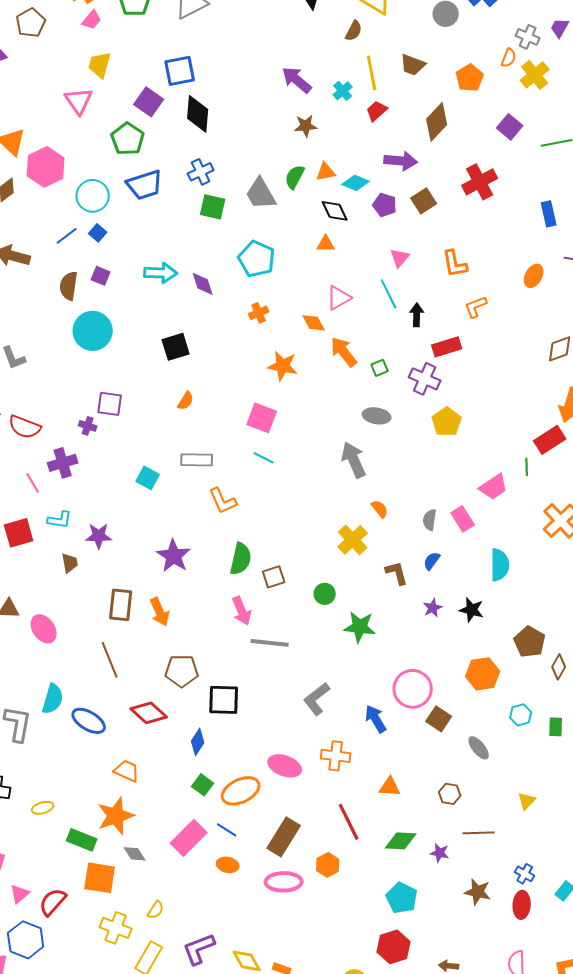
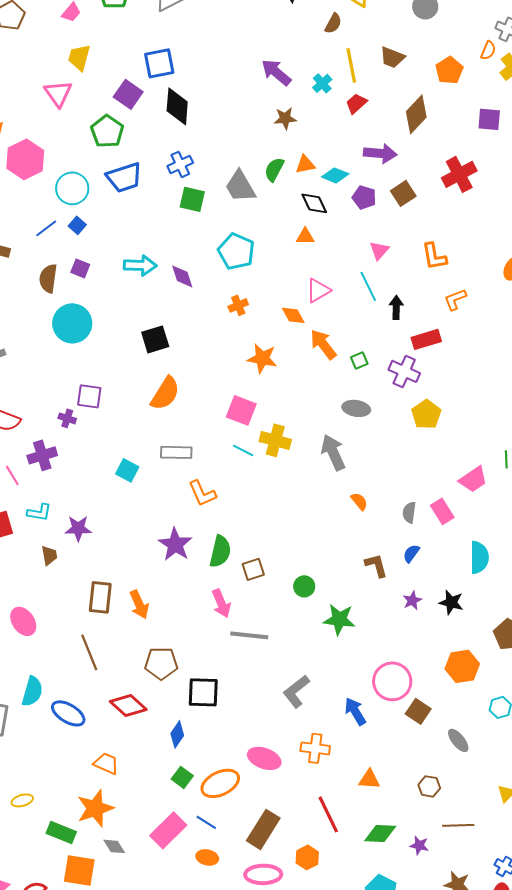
purple square: (510, 127) -> (489, 119), turned -35
orange semicircle: (186, 401) -> (165, 393), size x1.8
yellow cross: (353, 540) -> (275, 440), moved, turned -32
purple star: (174, 556) -> (175, 544), moved

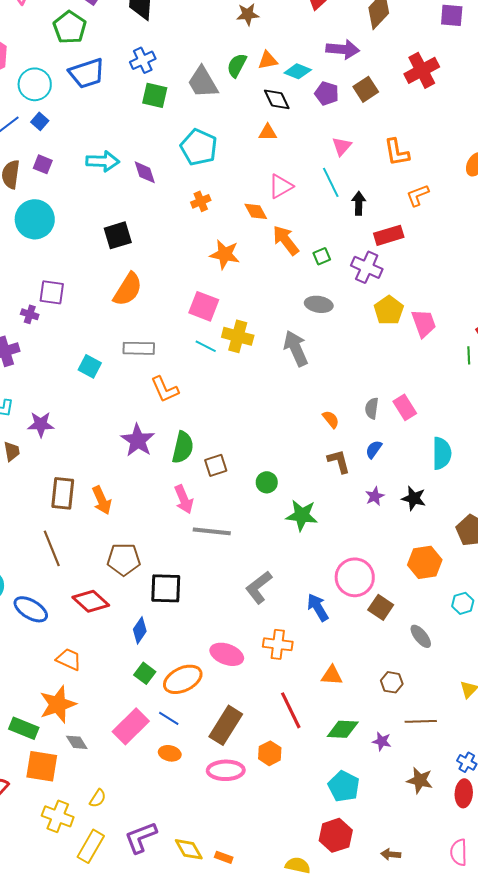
pink trapezoid: (473, 479) -> (424, 323), moved, turned -76
orange semicircle: (359, 501) -> (331, 419), moved

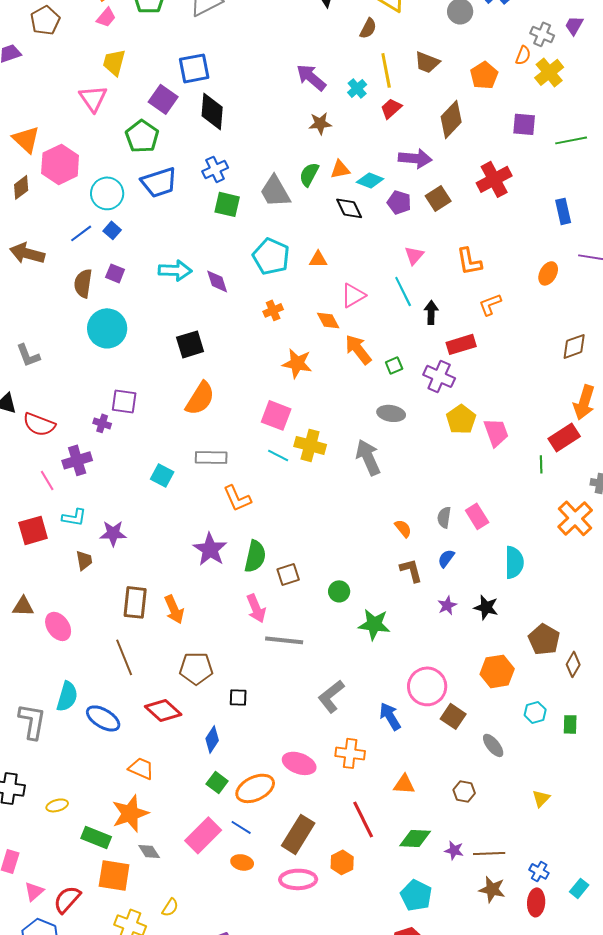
orange triangle: (268, 132) -> (318, 259), moved
black square: (166, 588) -> (238, 697), size x0.6
brown line: (421, 721) -> (489, 853), moved

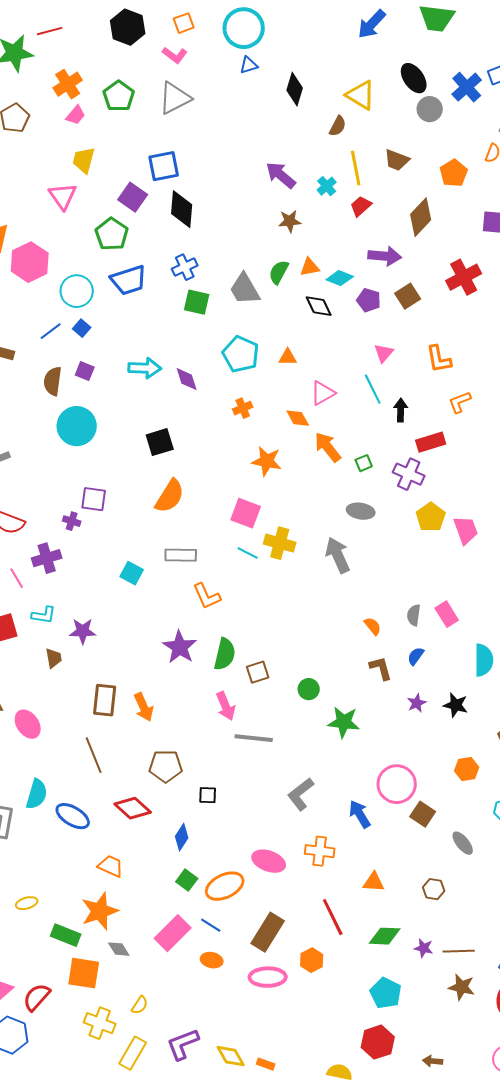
orange hexagon: (497, 671) -> (467, 769), size x0.7

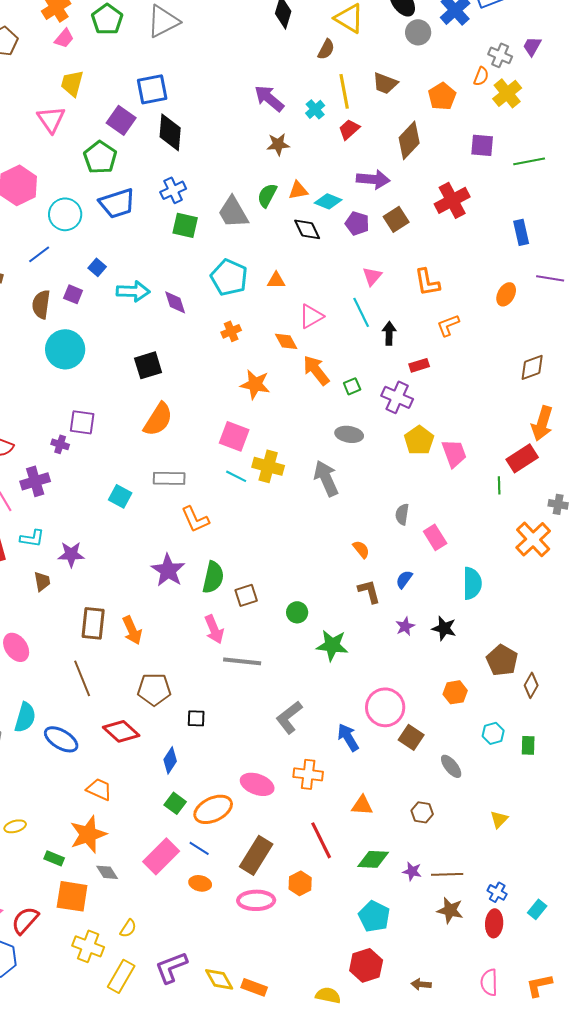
blue square: (82, 328) -> (97, 267), moved
red rectangle: (431, 442) -> (419, 365), size x0.7
gray semicircle: (414, 615) -> (402, 514), moved
green rectangle: (66, 935) -> (54, 858), size x0.7
orange rectangle: (266, 1064) -> (254, 987), size x1.4

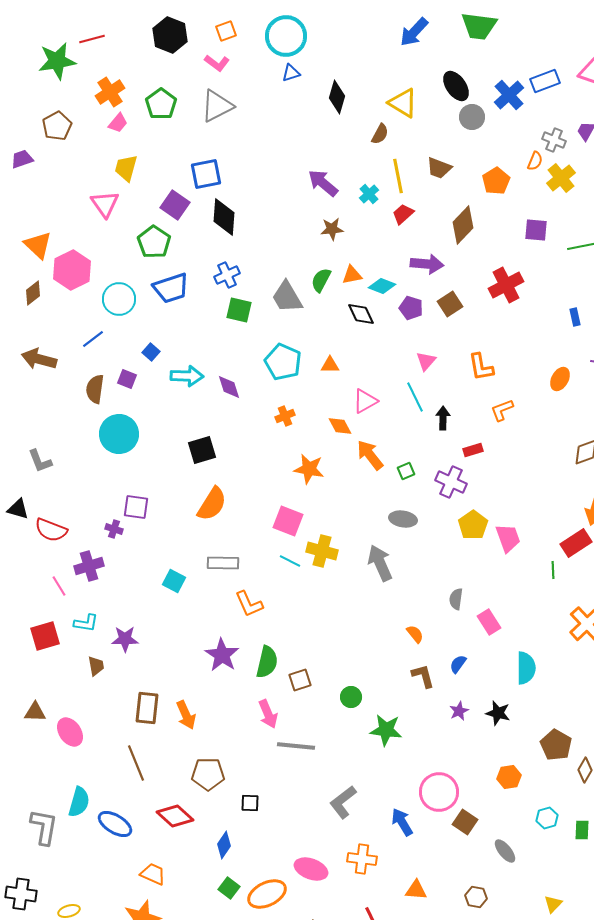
blue rectangle: (521, 232) -> (575, 317), size x0.7

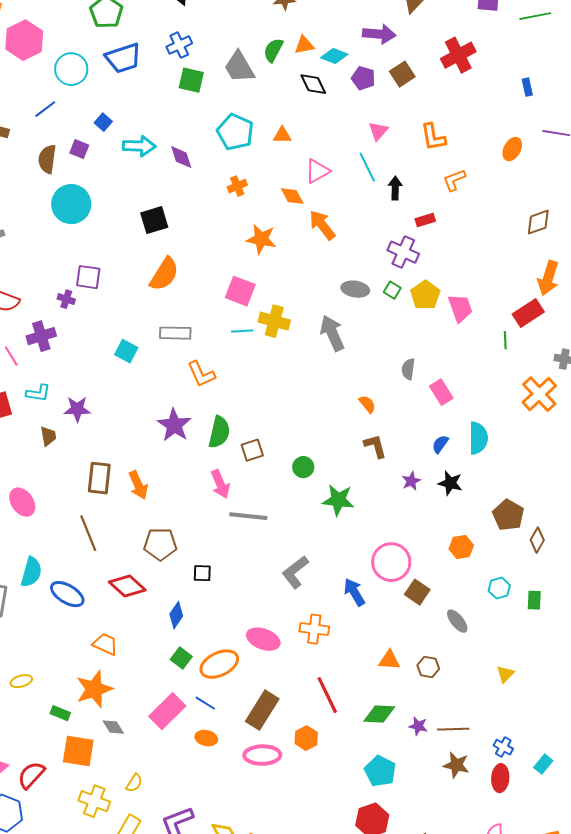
green square: (406, 471) -> (392, 290), moved, turned -36
cyan line: (290, 561) -> (242, 331), turned -30
blue semicircle: (458, 664) -> (440, 444), moved
orange triangle: (416, 890) -> (389, 660), moved

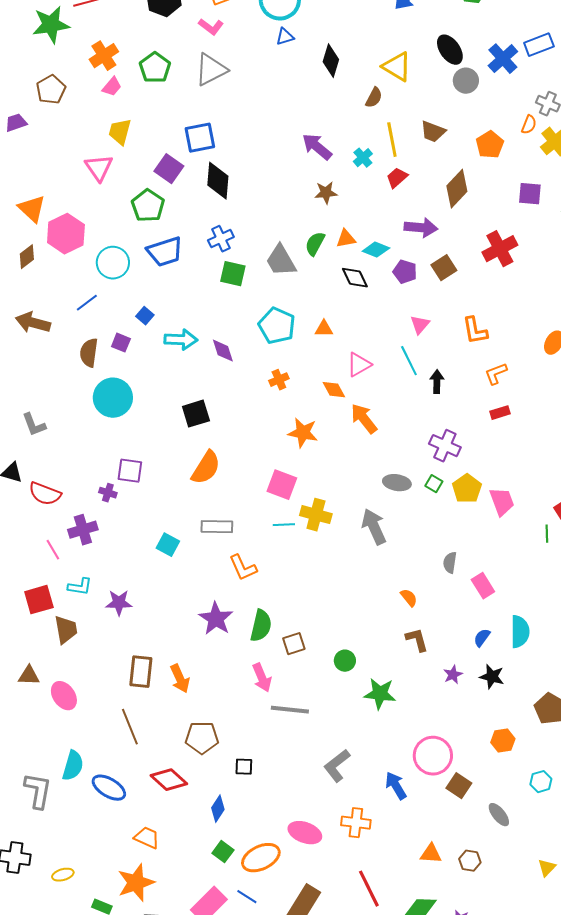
red rectangle: (425, 220) -> (500, 413), moved
brown trapezoid: (48, 436) -> (66, 630), moved, size x1.4

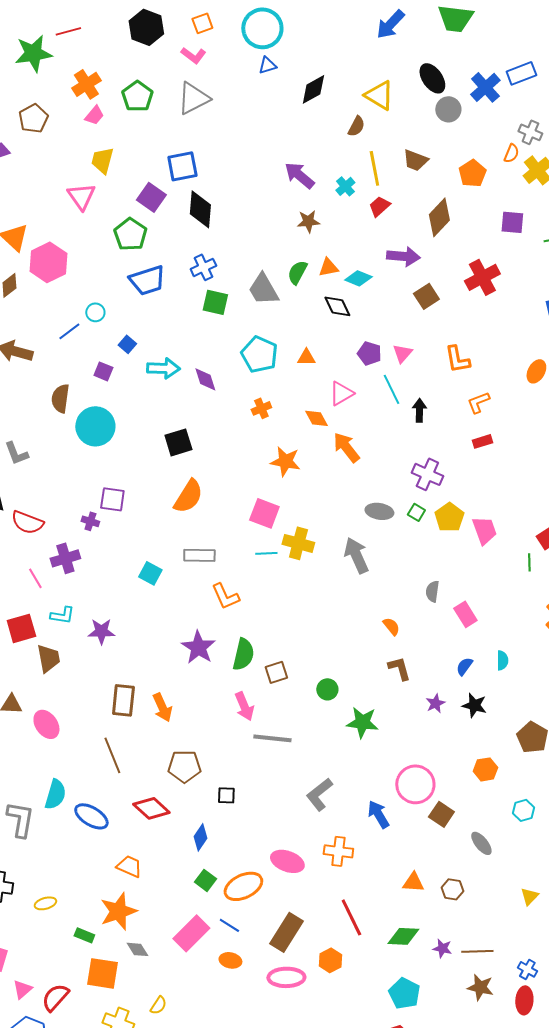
black diamond: (331, 61) -> (313, 89), turned 44
cyan circle: (113, 263) -> (95, 312), moved, size x0.6
purple pentagon: (405, 272) -> (369, 353), moved
brown semicircle: (89, 353) -> (60, 398), moved
cyan semicircle: (520, 632) -> (502, 660), size x0.6

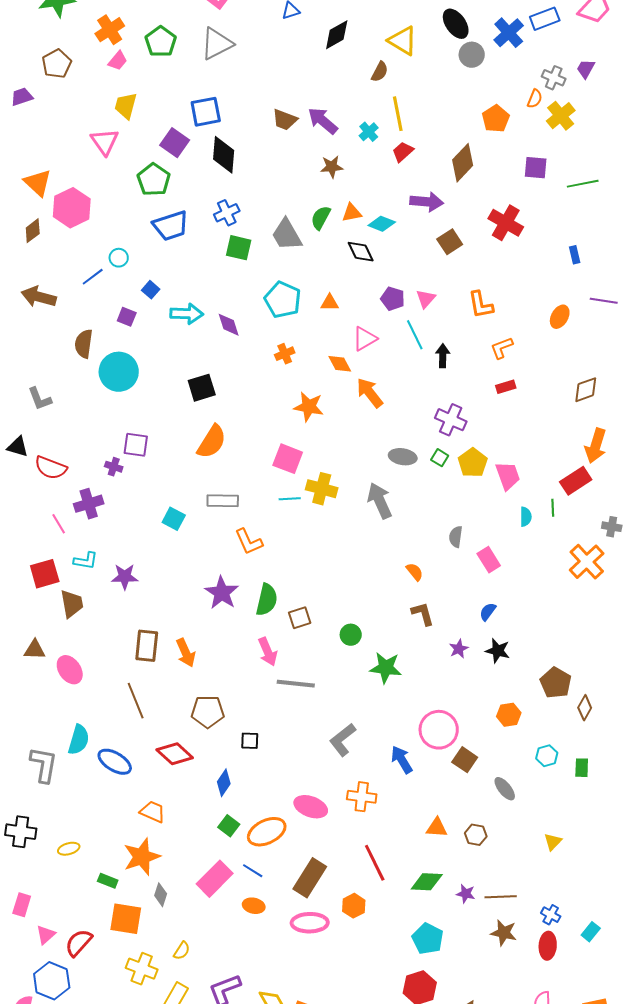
brown trapezoid: (415, 160) -> (285, 120), moved
red cross: (482, 277) -> (506, 223), turned -32
cyan semicircle: (502, 660) -> (526, 517), moved
gray diamond: (137, 949) -> (161, 895), turned 50

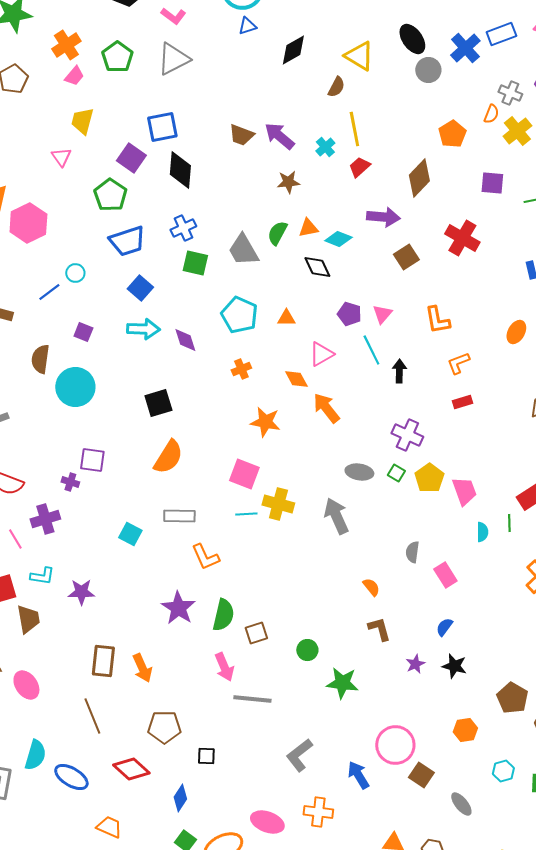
pink triangle: (105, 142) -> (61, 157), size x0.7
blue square: (151, 290) -> (140, 288), moved, size x1.4

